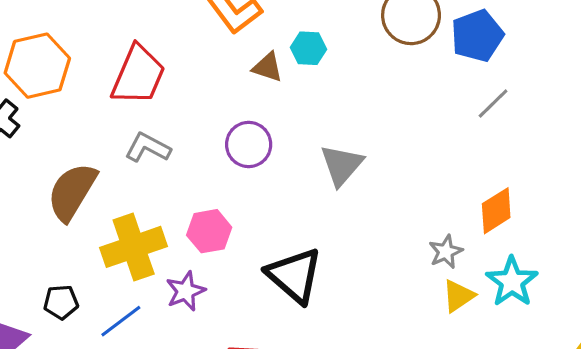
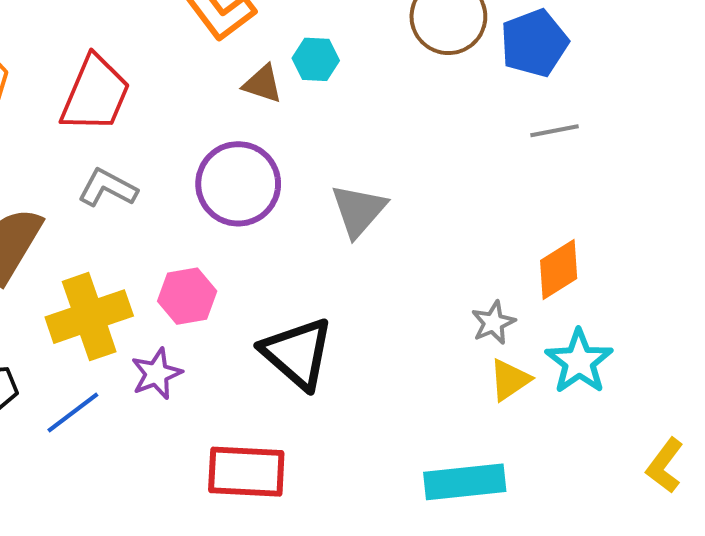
gray line: (493, 103) -> (555, 131), turned 33
purple circle: (249, 144) -> (238, 184), size x1.4

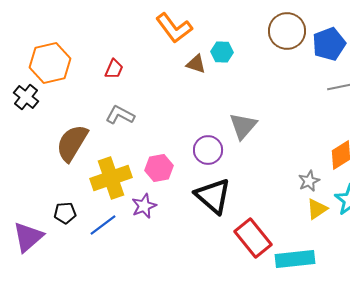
red trapezoid: (95, 94) -> (114, 69), size x0.5
purple circle: (238, 184) -> (208, 150), moved, size x0.7
red rectangle: (246, 472) -> (253, 238), moved, turned 48

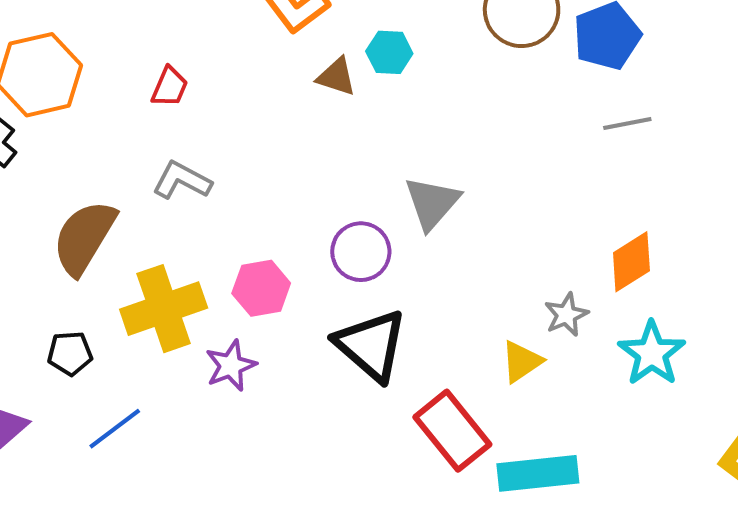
yellow triangle: (317, 209) -> (522, 361), moved
black pentagon: (65, 213) -> (70, 353), moved
blue line: (103, 225) -> (115, 429), moved

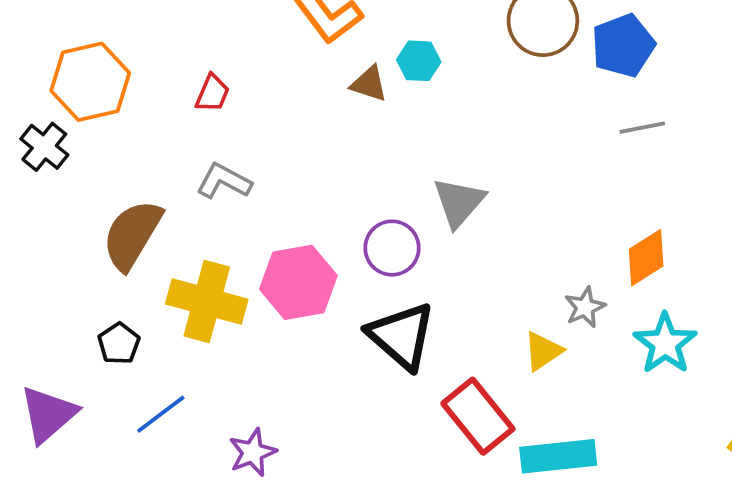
pink hexagon: (261, 288) -> (298, 282), size x1.4
yellow cross: (164, 309) -> (207, 302), turned 34
black pentagon: (70, 353) -> (119, 344), turned -30
purple star: (231, 366) -> (253, 452), moved

